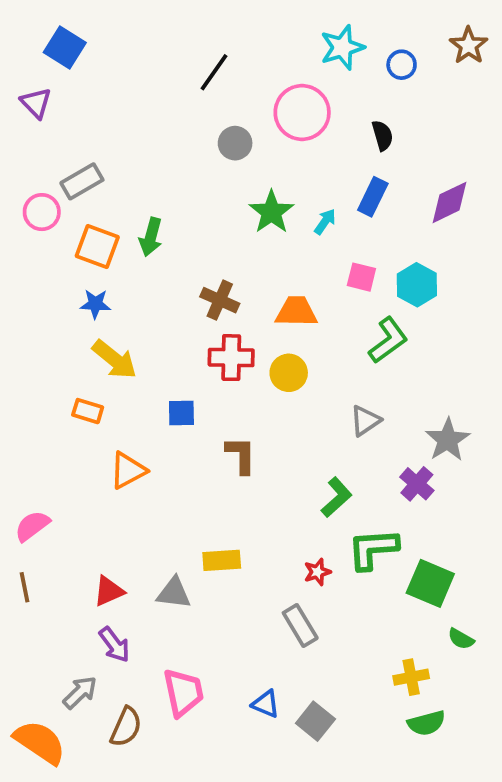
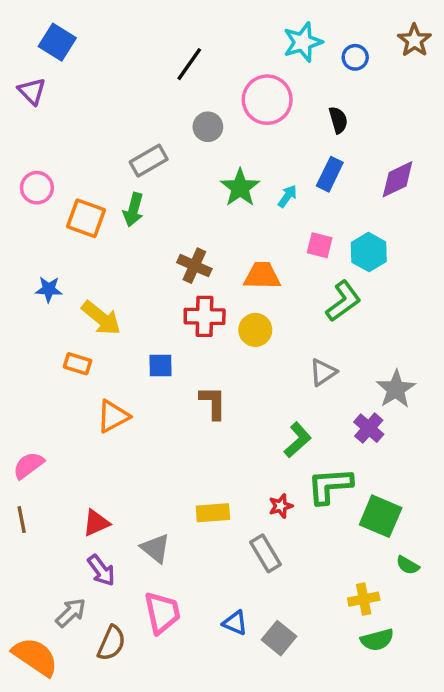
gray rectangle: (82, 181) -> (149, 161), moved
blue star: (95, 304) -> (49, 289), moved
yellow rectangle: (222, 560) -> (213, 513), moved
gray triangle: (174, 593) -> (155, 548), moved, turned 32

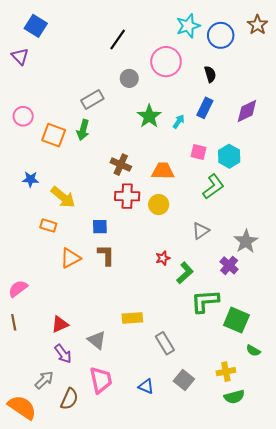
blue circle: (355, 57) -> (221, 35), size x1.6
brown L-shape: (213, 403) -> (106, 255), moved
red star: (281, 506) -> (163, 258), moved
gray square: (279, 638) -> (184, 380), moved

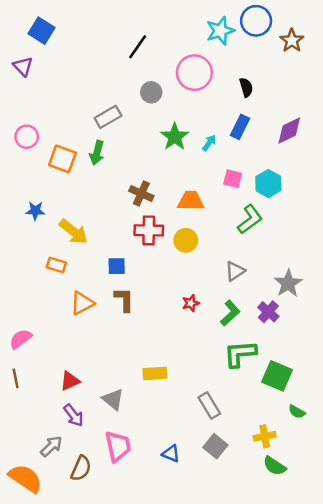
brown star: (257, 25) -> (292, 41), moved
blue circle: (221, 35) -> (256, 21), moved
green L-shape: (185, 273) -> (230, 313), moved
gray rectangle: (165, 343) -> (209, 406), moved
green semicircle: (234, 397) -> (275, 466), turned 48

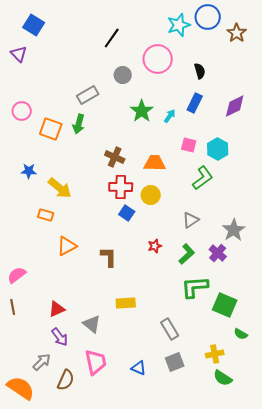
blue square: (117, 266) -> (127, 213), moved, turned 35
brown L-shape: (124, 299) -> (109, 257), moved
gray square: (215, 446) -> (175, 362), turned 30

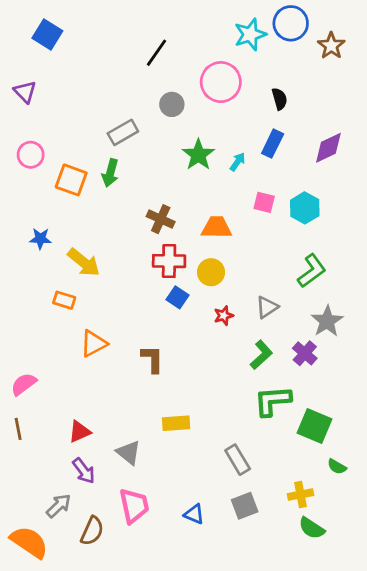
purple triangle: (19, 54) -> (25, 92), moved
green L-shape: (203, 178) -> (312, 271), moved
red star: (155, 246) -> (224, 316), moved

